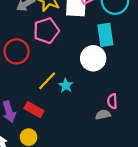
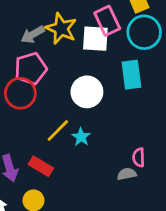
pink pentagon: (46, 31) -> (31, 69), moved
white circle: (93, 58) -> (87, 92), moved

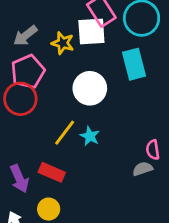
yellow star: (61, 29) -> (63, 43), moved, size x0.7

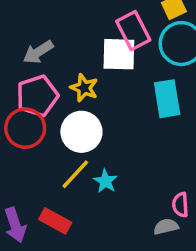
yellow star: (63, 43) -> (84, 88), moved
white circle: (90, 88) -> (81, 132), moved

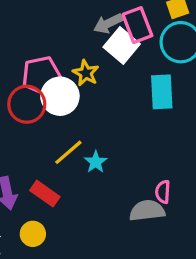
gray arrow: (38, 52) -> (108, 24), moved
white square: (119, 54) -> (122, 46), turned 32
white circle: (81, 132) -> (60, 96), moved
gray semicircle: (166, 227) -> (147, 211), size x1.5

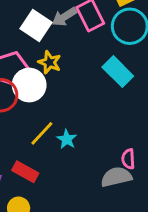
white square: (122, 46) -> (36, 26), moved
cyan rectangle: (162, 92) -> (118, 72), turned -36

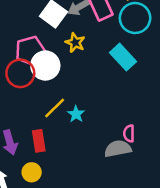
yellow star: (50, 62) -> (75, 43), moved
red rectangle: (25, 172) -> (39, 141), turned 50

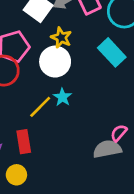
white circle: (45, 65) -> (55, 62), moved
cyan star: (76, 114) -> (62, 97), moved
pink semicircle: (129, 133) -> (119, 133), turned 42

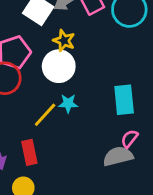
cyan rectangle: (112, 52) -> (124, 100), moved, turned 40
cyan star: (62, 97) -> (68, 103), turned -30

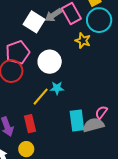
yellow star: (64, 41) -> (83, 41), moved
cyan rectangle: (124, 100) -> (77, 120), moved

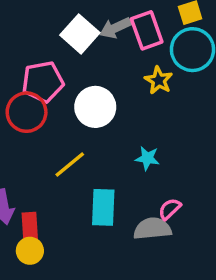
cyan star: (57, 88) -> (147, 158), moved
cyan rectangle: (77, 120) -> (103, 207), moved
red rectangle: (30, 124) -> (30, 228), moved

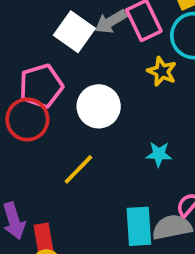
cyan rectangle: (103, 207) -> (139, 226), moved

